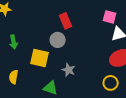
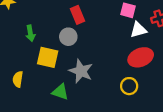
green arrow: (14, 42) -> (30, 33), moved
gray star: (69, 70) -> (81, 71), size x1.5

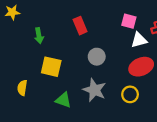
green arrow: (30, 33) -> (39, 36), moved
gray circle: (68, 37) -> (97, 57), moved
gray star: (81, 71) -> (94, 90), moved

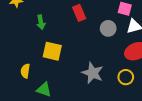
gray circle: (97, 57) -> (108, 28), moved
green triangle: (63, 100) -> (44, 90), moved

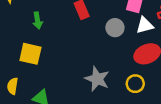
yellow square: (52, 51) -> (30, 54), moved
yellow semicircle: (25, 71) -> (13, 86), moved

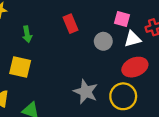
yellow circle: (135, 84) -> (123, 96), size x1.5

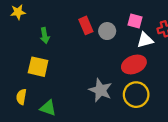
gray circle: (103, 41) -> (107, 31), moved
red ellipse: (135, 67) -> (134, 64), moved

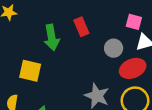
gray circle: (107, 31) -> (114, 48), moved
green arrow: (45, 35) -> (52, 37), moved, size x1.5

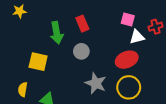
gray circle: (114, 48) -> (81, 51), moved

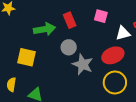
pink square: (128, 19) -> (101, 16), moved
green arrow: (57, 33) -> (45, 29), turned -90
gray star: (96, 83) -> (83, 64), moved

